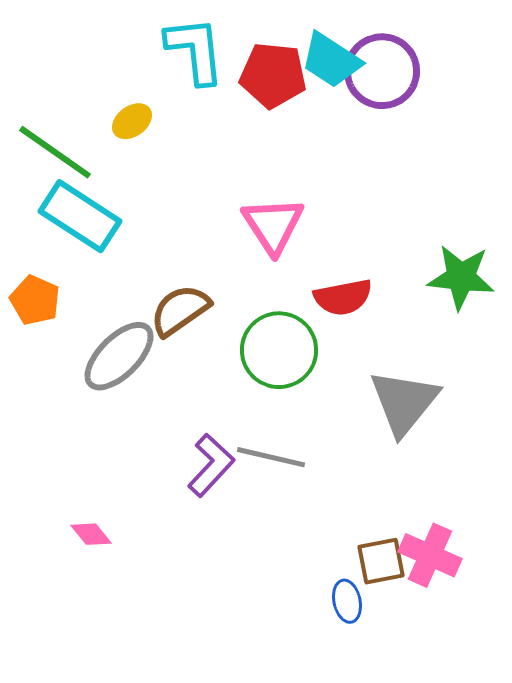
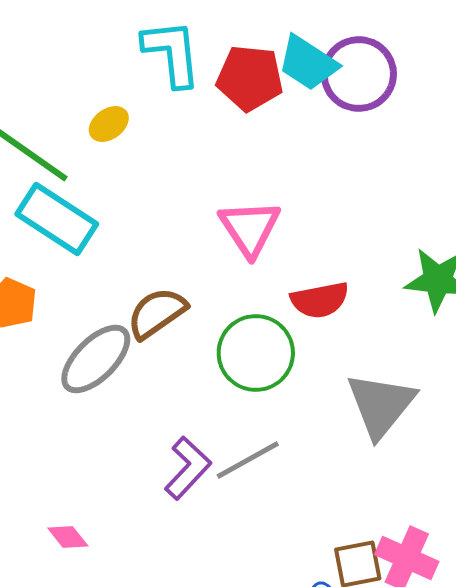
gray line: (271, 457) -> (248, 460), turned -42

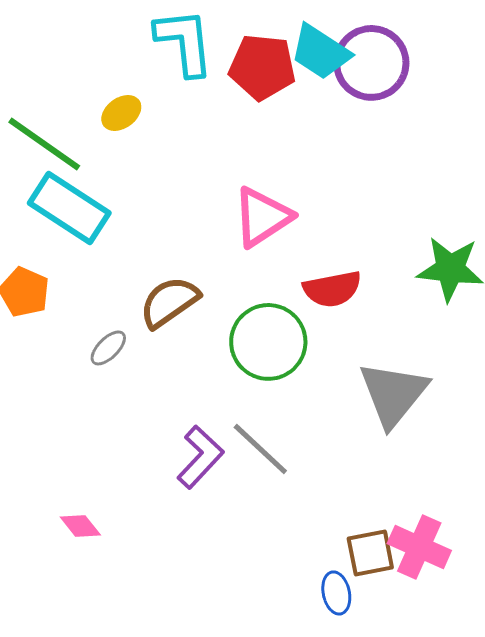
pink triangle: (250, 228) -> (262, 217), turned 30
gray ellipse: (96, 359) -> (108, 348), size x0.5
gray line: (248, 460) -> (260, 449), turned 72

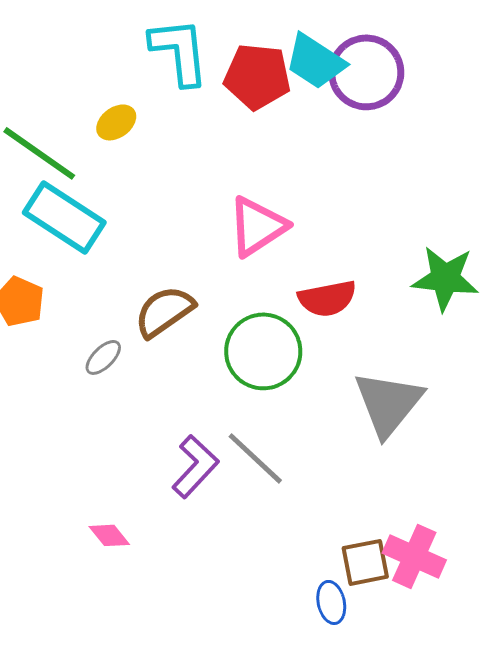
pink diamond: (80, 526) -> (109, 535), moved

